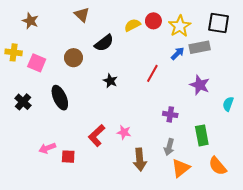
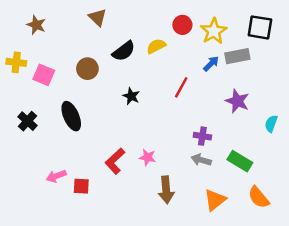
yellow semicircle: (132, 25) -> (156, 46), moved
green rectangle: (202, 135) -> (240, 161), turned -48
gray arrow: (169, 147) -> (201, 160), moved, turned 91

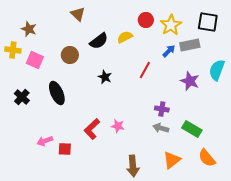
brown star: (36, 25) -> (29, 29), moved
cyan semicircle: (271, 124) -> (217, 70), moved, size x1.5
brown arrow: (166, 190) -> (133, 166), moved

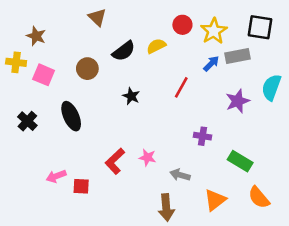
purple star: (190, 81) -> (238, 101), turned 30
gray arrow: (161, 128) -> (180, 175), moved

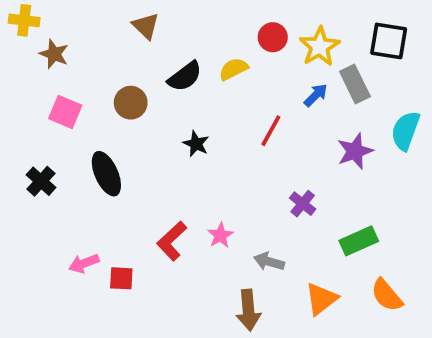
gray rectangle: (238, 56) -> (355, 84), turned 75
yellow cross: (16, 62) -> (24, 20), moved
purple cross: (203, 136) -> (303, 204), turned 30
pink star: (147, 157) -> (220, 235), turned 30
green rectangle: (240, 161) -> (359, 241), turned -55

